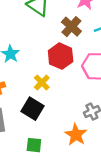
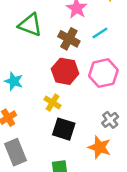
black square: (32, 109) -> (64, 129), moved

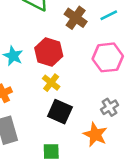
red hexagon: (65, 71) -> (49, 52), moved

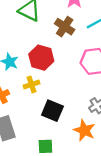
yellow cross: (51, 83) -> (32, 84), moved, turned 35

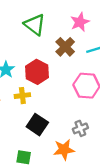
orange star: (84, 130) -> (64, 150), turned 30

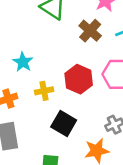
red hexagon: (37, 72) -> (79, 79), moved

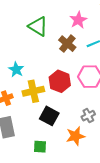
yellow cross: (44, 91) -> (33, 91), size x1.5

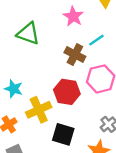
brown cross: (67, 44) -> (75, 54), moved

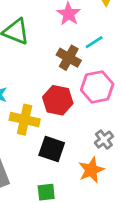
yellow cross: (39, 110) -> (25, 120), turned 35

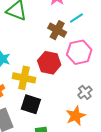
black square: (52, 149) -> (31, 104), moved

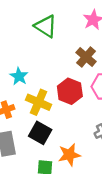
orange star: (76, 116) -> (69, 155), moved

